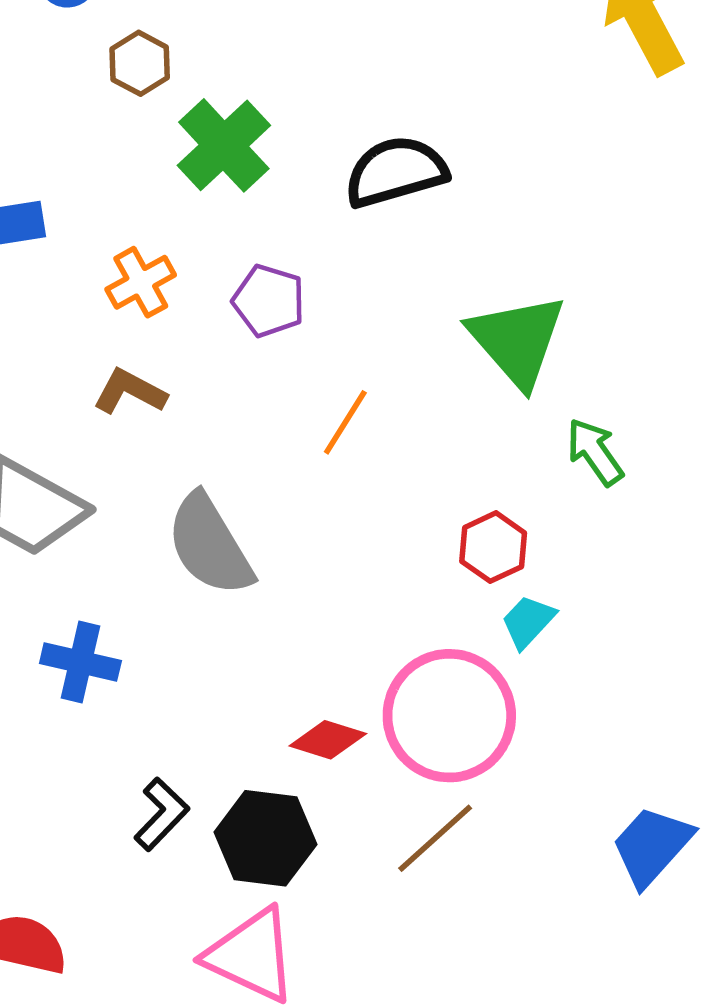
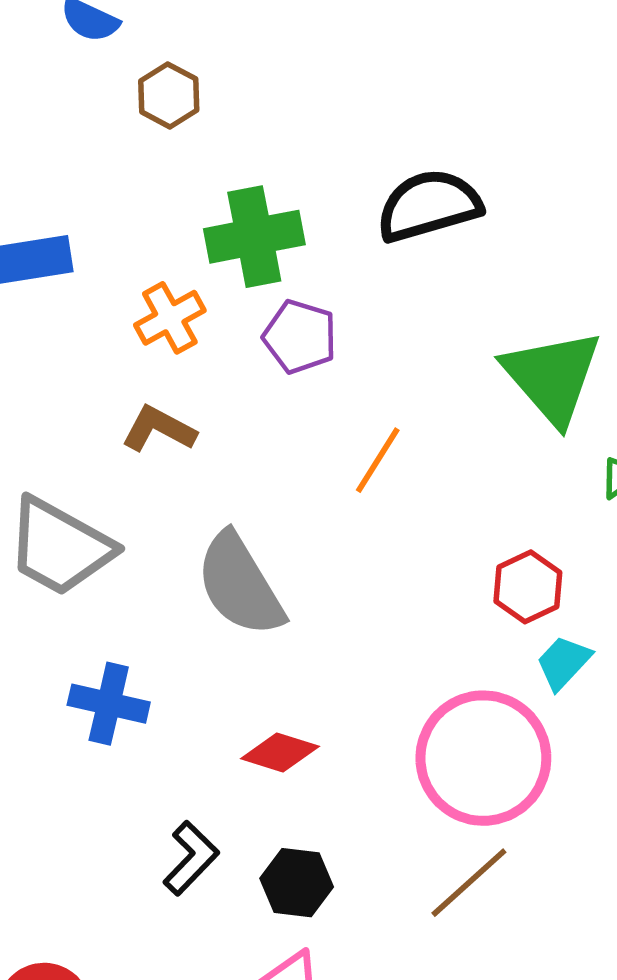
green cross: (224, 145) -> (254, 237), moved, turned 32
red diamond: (328, 740) -> (280, 753), moved
black hexagon: (265, 838) -> (297, 883), size x0.7

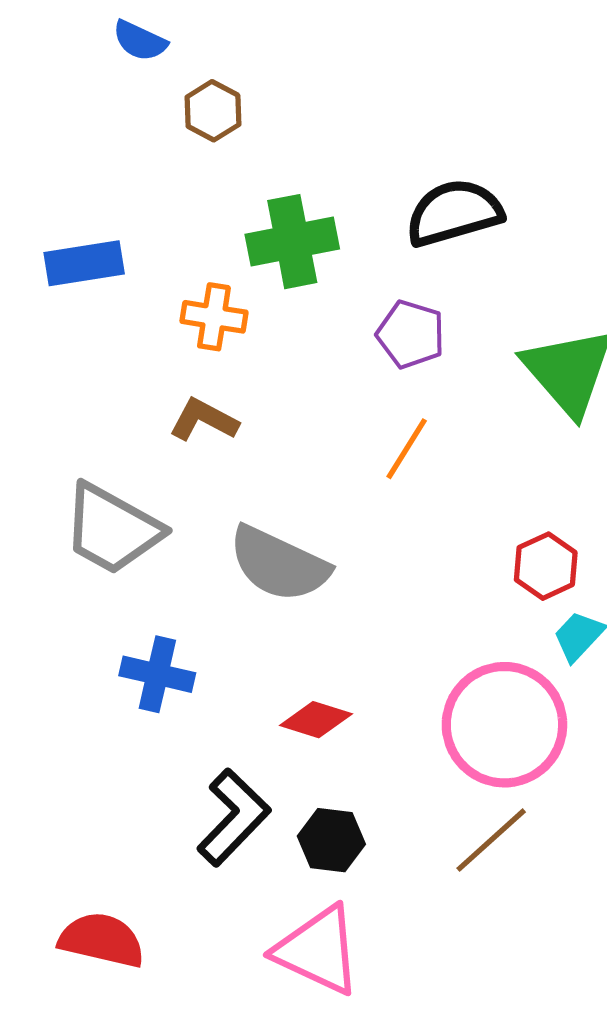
orange cross: (170, 318) -> (214, 317), turned 38
purple pentagon: (300, 337) -> (411, 334), moved
gray semicircle: (240, 585) -> (279, 564), turned -34
black L-shape: (191, 858) -> (234, 817), size x1.4

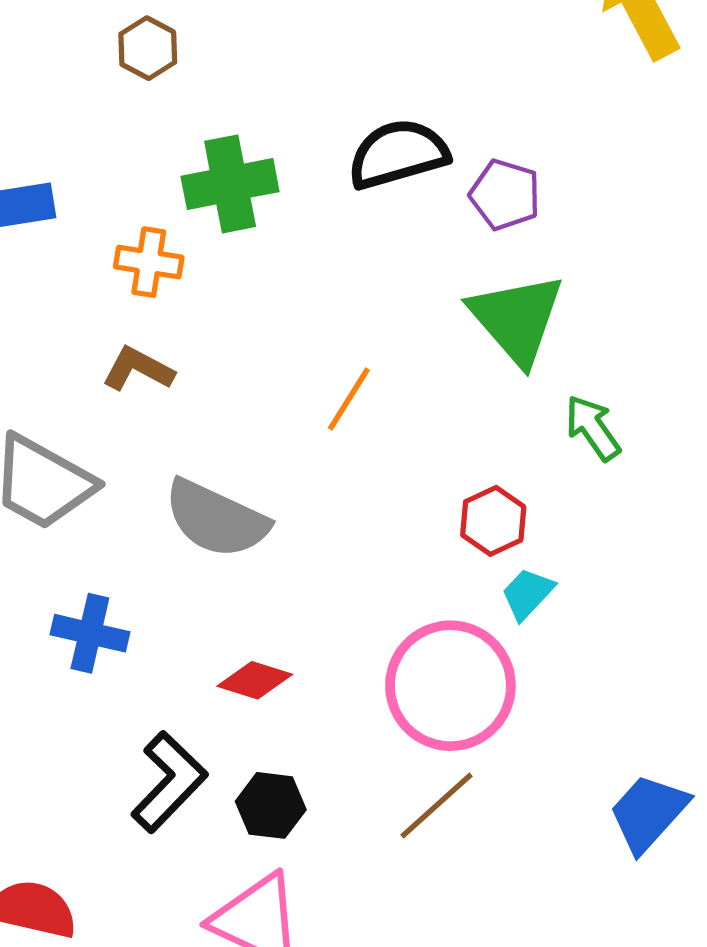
purple pentagon: (411, 334) -> (505, 195), moved

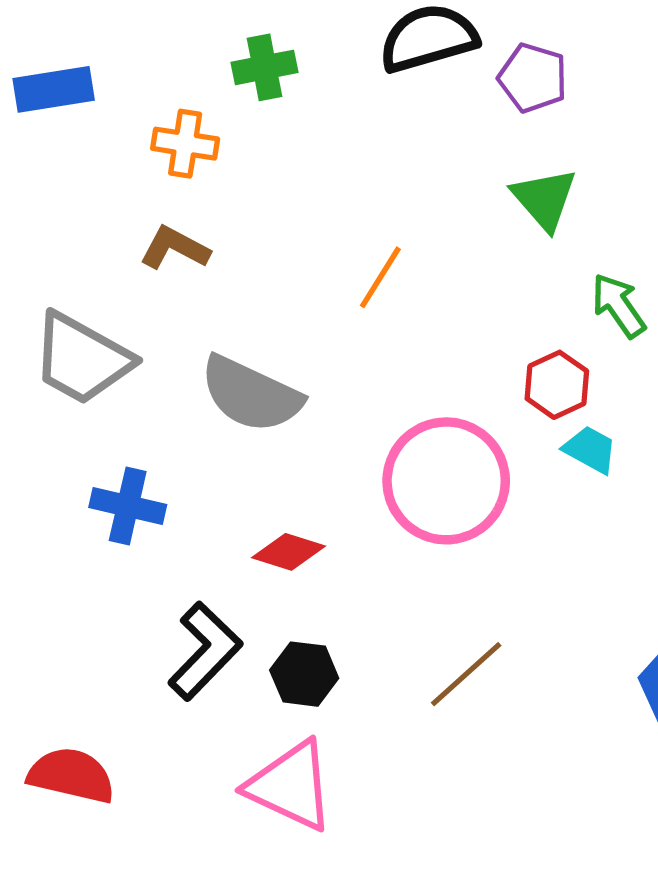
green cross: (230, 184) -> (264, 67), size x0.7
green triangle: (517, 319) -> (544, 199), size x0.7
red hexagon: (493, 521) -> (557, 385), moved
cyan trapezoid: (527, 594) -> (590, 450), moved, turned 76
pink circle: (450, 686) -> (446, 481), moved

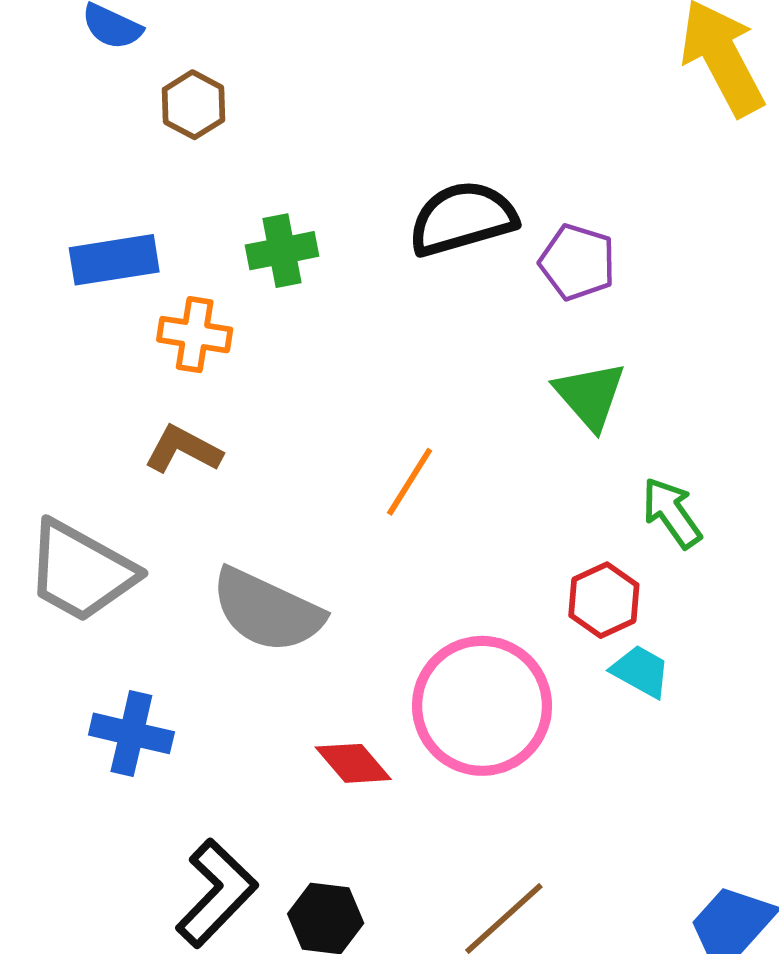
blue rectangle: (54, 89) -> (114, 260), moved
red diamond: (289, 552) -> (353, 763), moved, turned 32

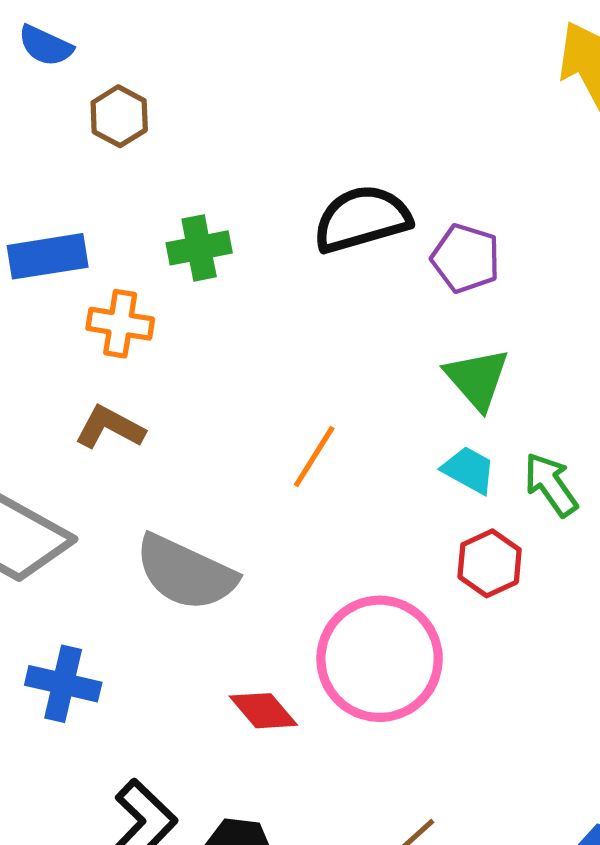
cyan trapezoid: (641, 671) -> (469, 470), moved

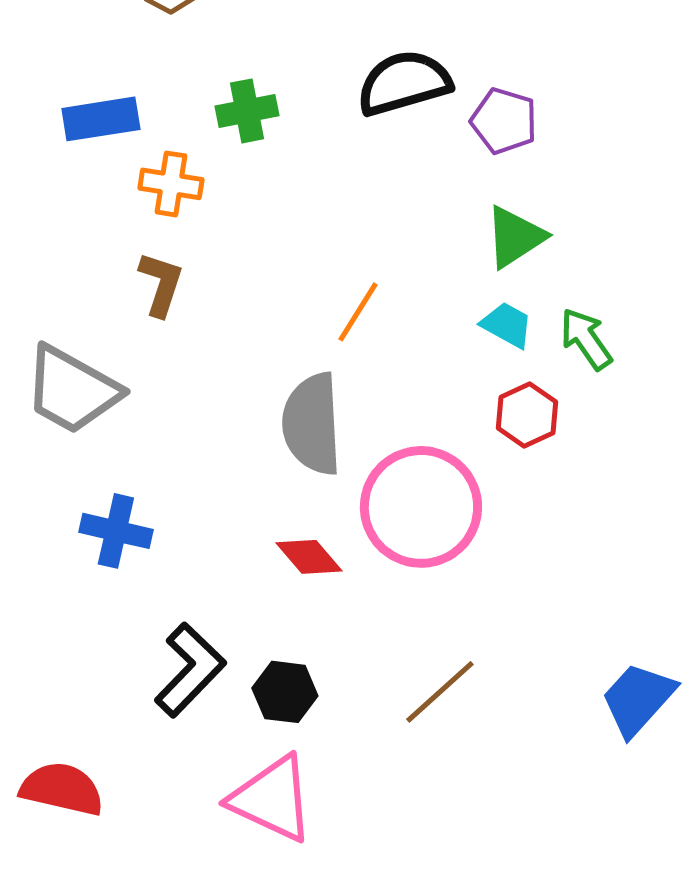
green triangle: (477, 379) -> (515, 237), turned 38
brown L-shape: (110, 427) -> (161, 284), turned 80
gray semicircle: (186, 573) -> (312, 424), moved, turned 62

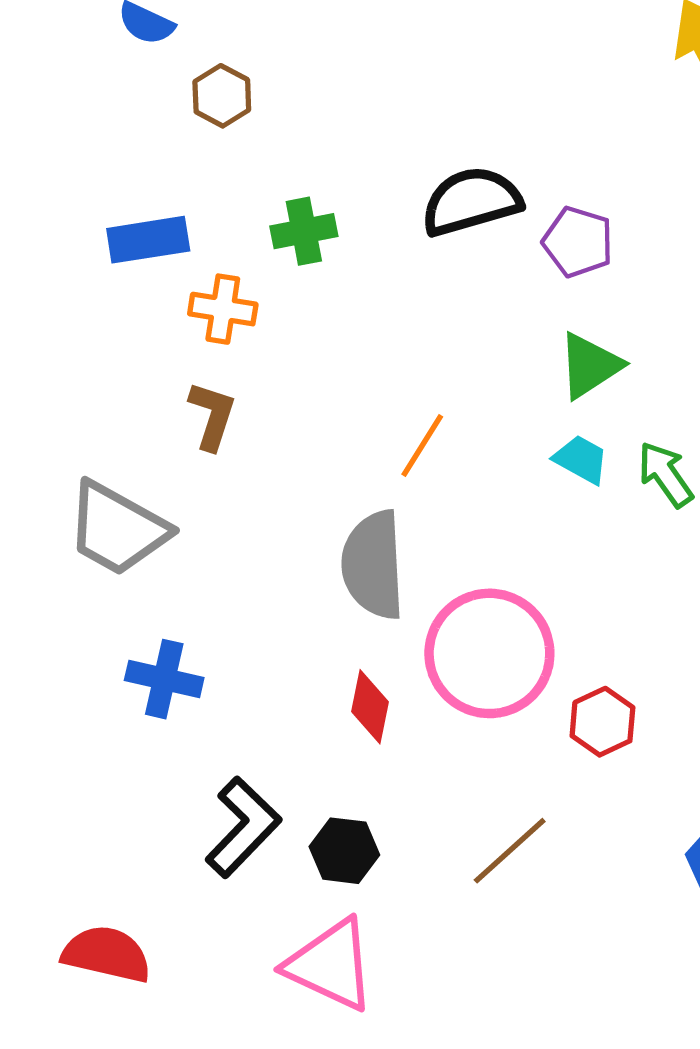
red hexagon: (527, 415) -> (602, 722), moved
red diamond: (309, 557) -> (370, 707), turned 52

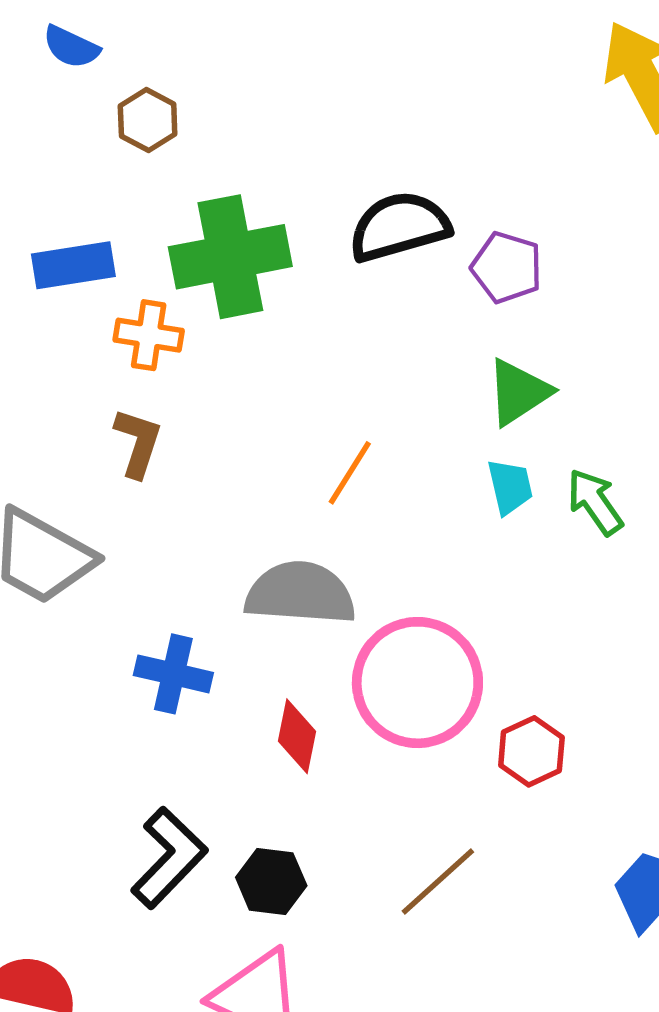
green cross: (304, 231) -> (230, 257), size x1.8
cyan trapezoid: (581, 459) -> (510, 487), turned 48
gray semicircle: (373, 565) -> (300, 593), turned 97
blue cross: (164, 679) -> (173, 674), moved

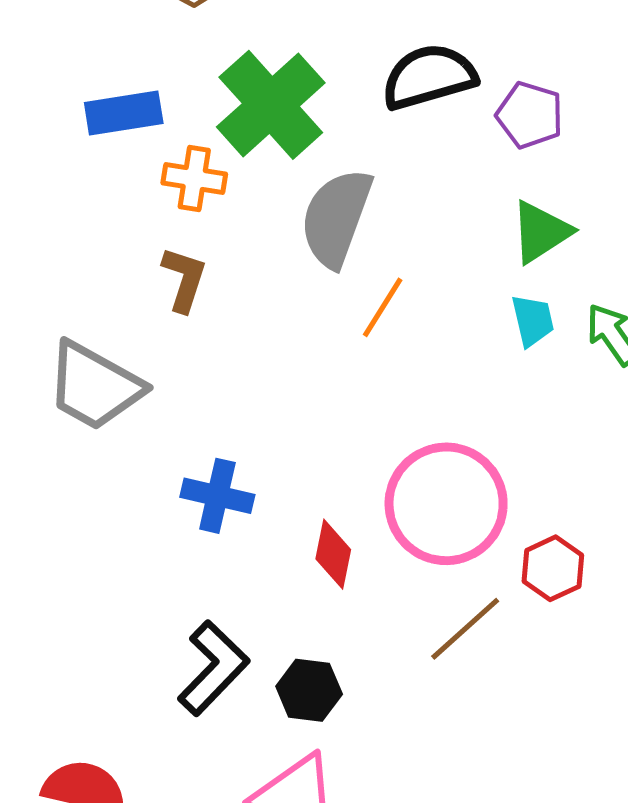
green cross: (230, 257) -> (271, 105), turned -31
gray semicircle: (300, 593) -> (336, 218), moved, turned -74
brown line: (438, 881) -> (465, 629), moved

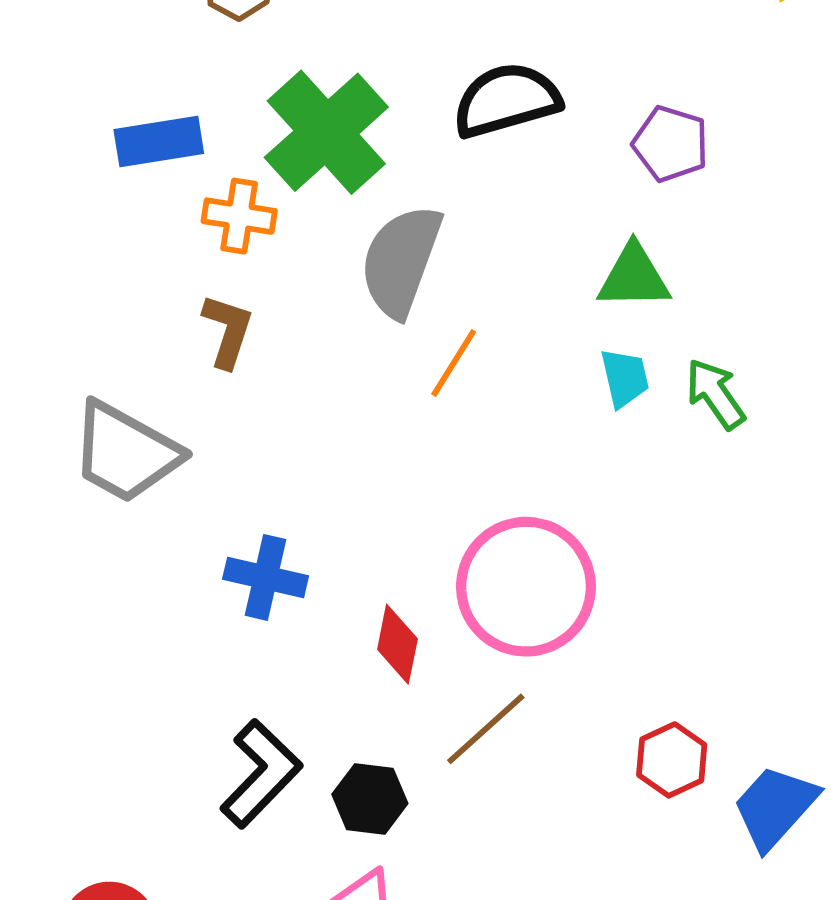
purple pentagon: (530, 115) -> (671, 144), moved
green triangle: (541, 232) -> (634, 277), turned 32
red hexagon: (553, 568) -> (672, 760), moved
brown line: (465, 629) -> (486, 729), moved

